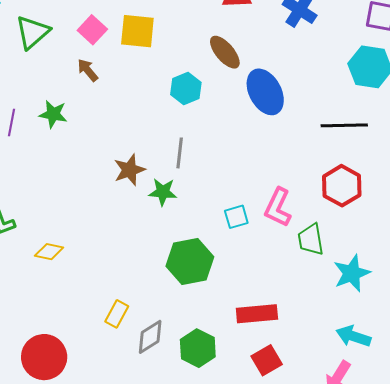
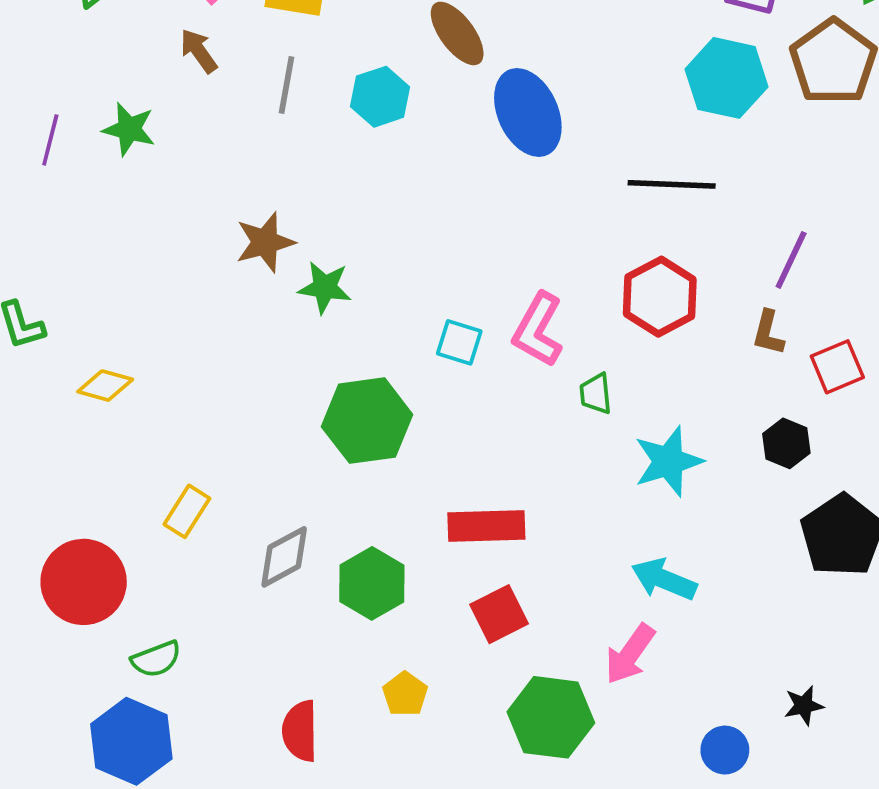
gray line: (180, 153) -> (287, 85), moved
cyan square: (236, 217) -> (459, 342), turned 30
green trapezoid: (311, 240) -> (596, 394), size x0.7
yellow rectangle: (117, 314) -> (187, 511), moved

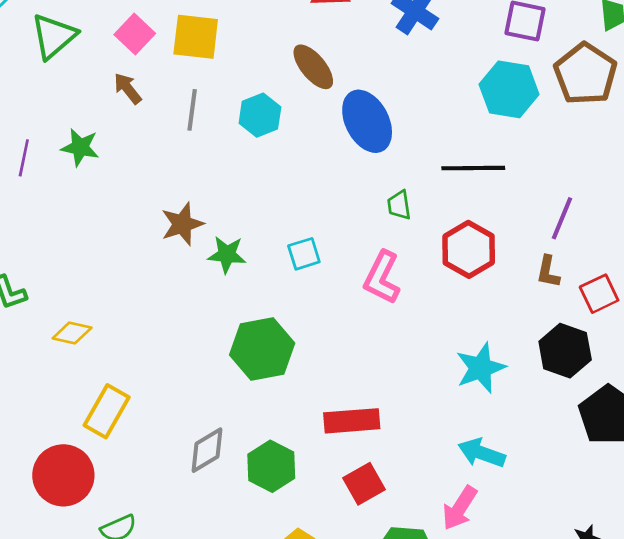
cyan square: (459, 342) -> (304, 254), moved, turned -32
green trapezoid: (596, 394) -> (399, 205), moved
black hexagon: (786, 443) -> (565, 351), size x1.5
yellow rectangle: (187, 511) -> (107, 411), moved, size x1.4

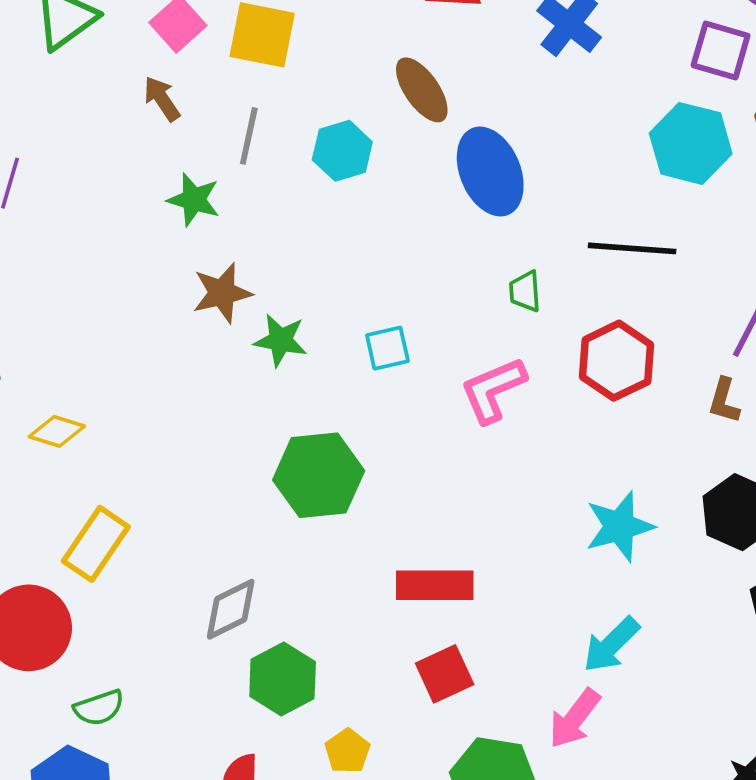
green star: (80, 147) -> (194, 200), moved
pink L-shape: (382, 277) -> (493, 390), turned 36
cyan arrow: (482, 453) -> (611, 645), turned -69
green hexagon: (271, 466) -> (283, 679), moved

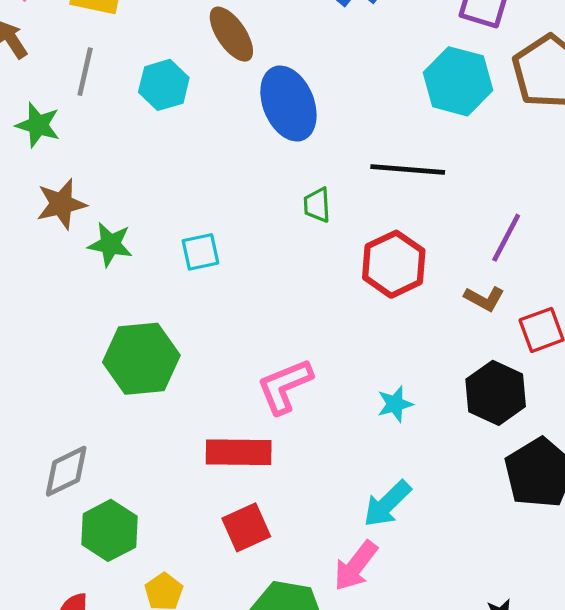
pink L-shape: (493, 390) -> (285, 386), moved
brown L-shape: (724, 401) -> (484, 299), turned -78
cyan star: (620, 526) -> (395, 404), size x0.6

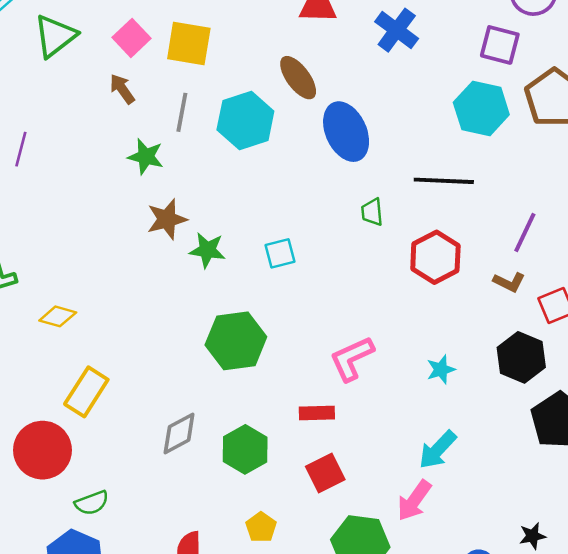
cyan hexagon: (164, 85) -> (245, 120), size x1.4
red rectangle: (239, 452) -> (317, 413), size x0.7
green hexagon: (109, 530) -> (245, 449), moved

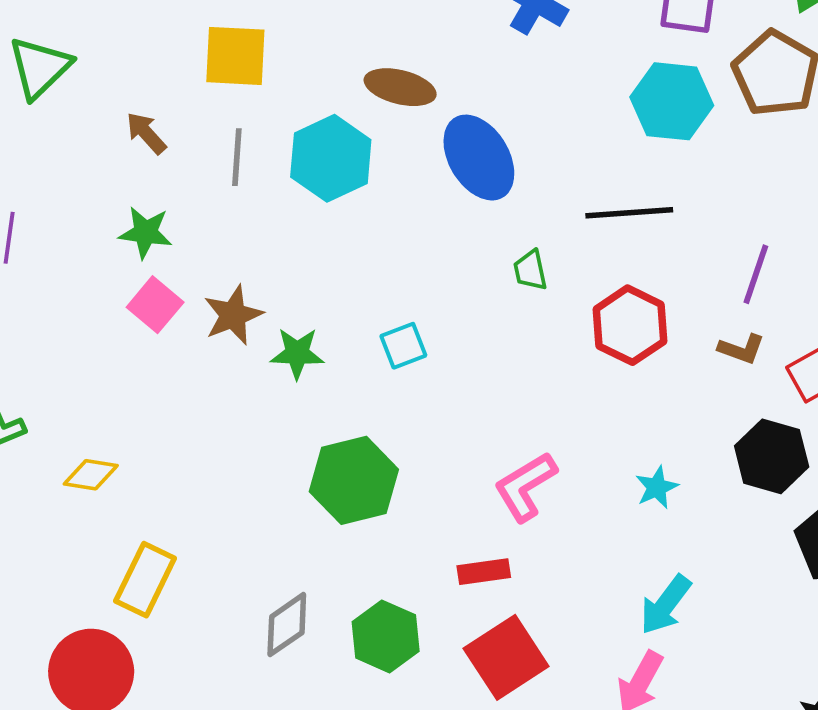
pink square: (131, 38) -> (155, 305), moved
brown ellipse: (298, 78) -> (400, 87), turned -33
green star: (146, 157) -> (145, 233), moved
red square: (325, 473) -> (506, 657), size x1.4

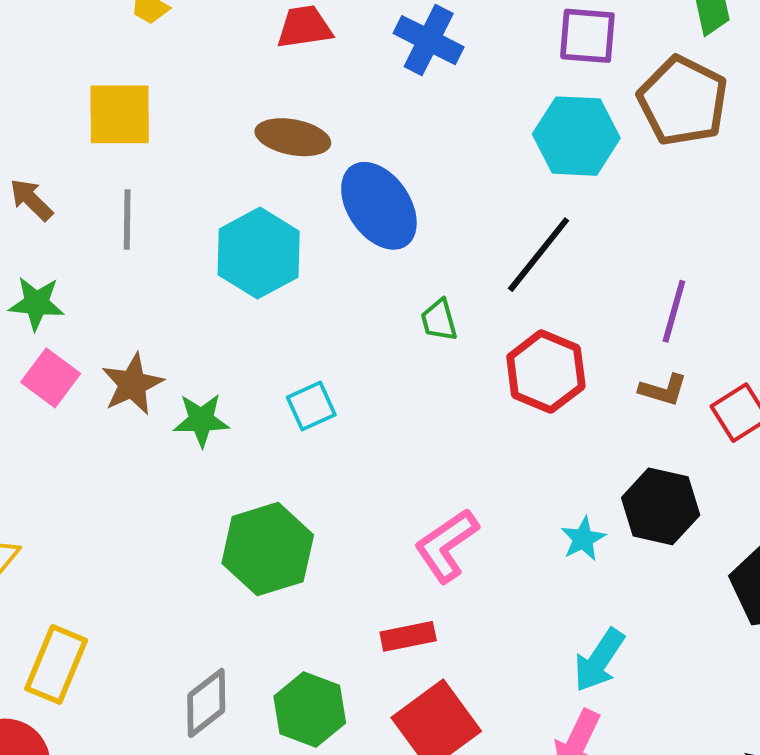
cyan hexagon: (331, 158) -> (259, 253), moved
black line: (629, 213) -> (539, 255), turned -44
black hexagon: (772, 456) -> (661, 506), moved

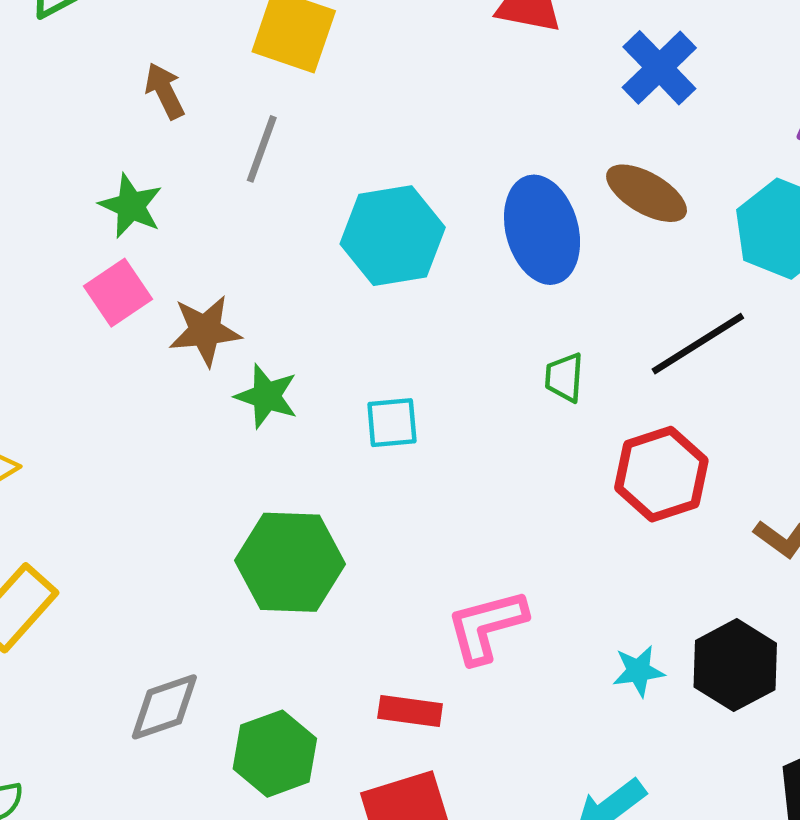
brown ellipse: (293, 137) -> (647, 193), moved

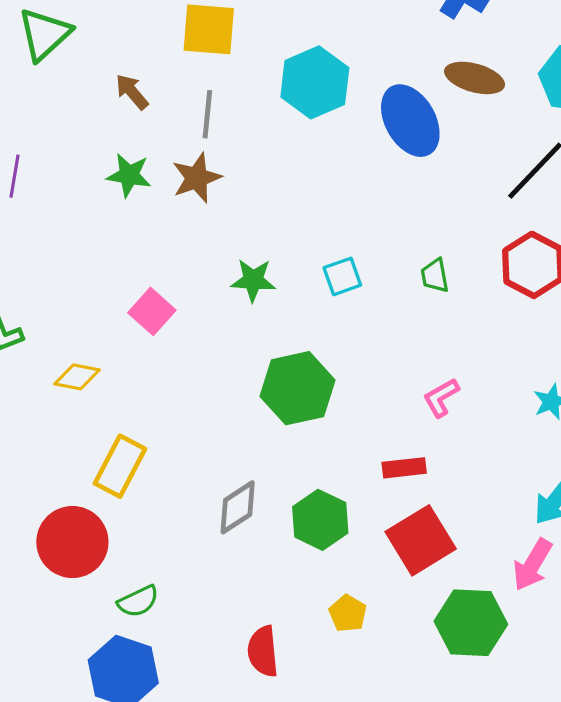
cyan hexagon: (393, 236) -> (315, 82), moved
pink square: (118, 293) -> (152, 311), moved
brown star: (205, 331) -> (197, 178), moved
green trapezoid: (564, 377) -> (435, 276), moved
pink L-shape: (487, 626) -> (441, 398), size x0.7

